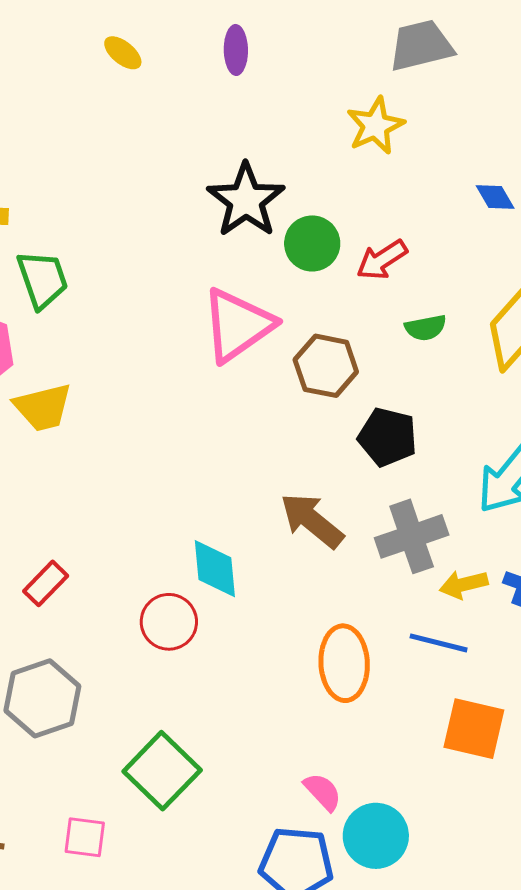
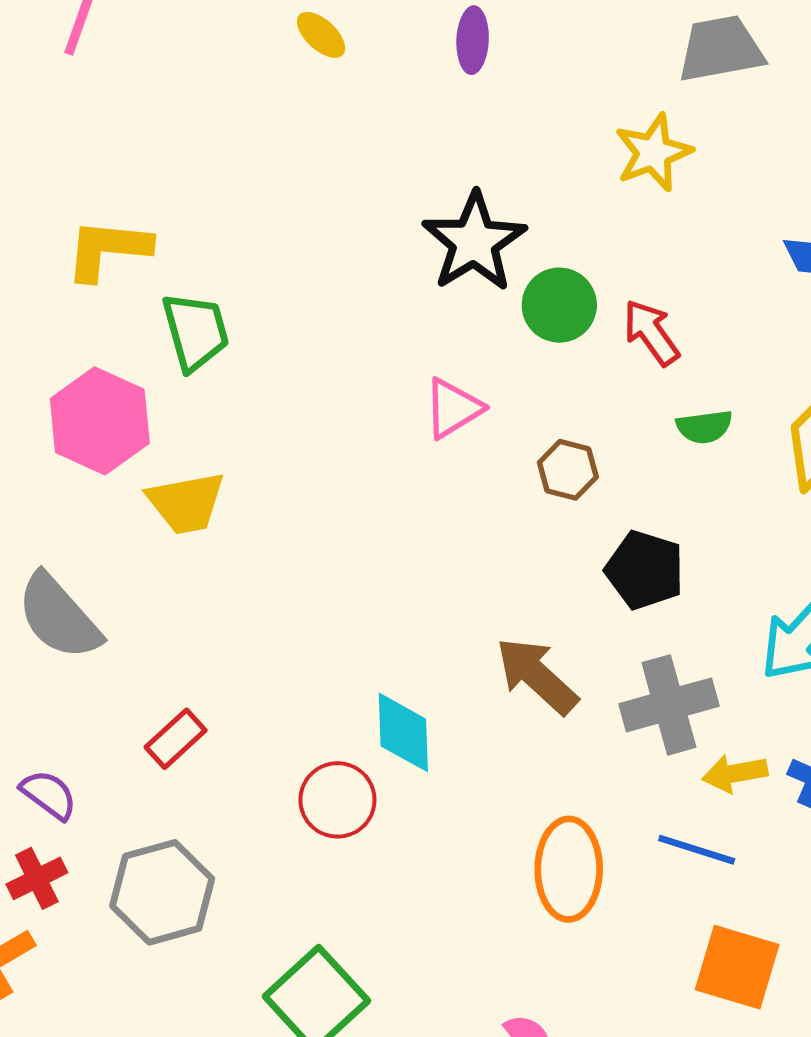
red arrow: (382, 260) -> (651, 332), turned 84
pink triangle: (238, 325) -> (453, 408), size x0.6
brown hexagon: (326, 366) -> (568, 470), size x0.7

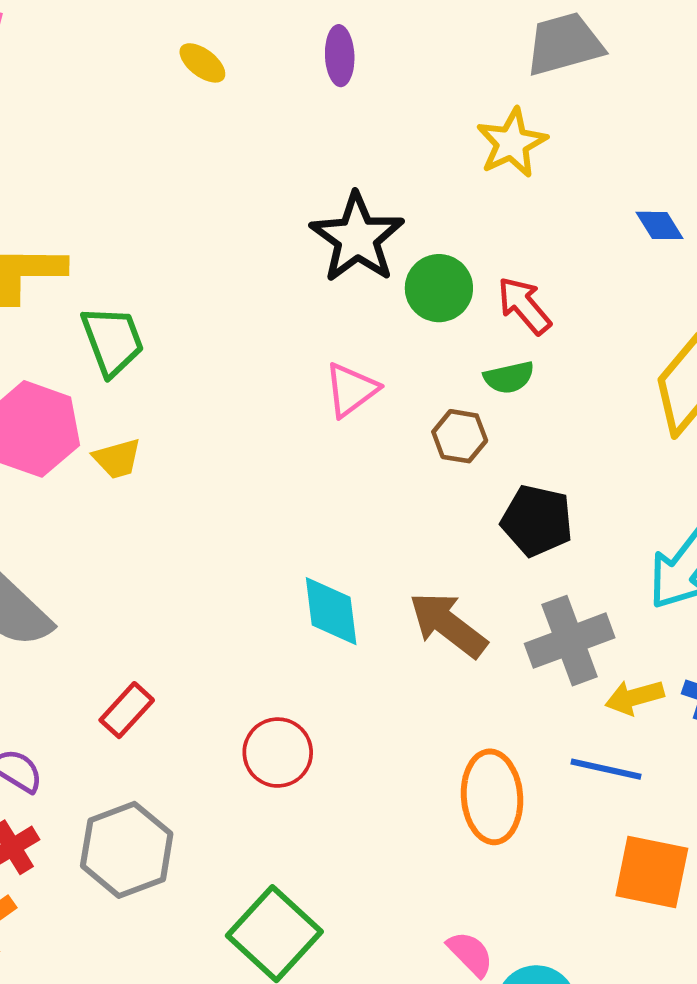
green semicircle: (704, 427) -> (509, 377), moved
yellow trapezoid: (186, 503) -> (117, 459), moved, size x0.7
cyan diamond: (403, 732) -> (331, 611), moved

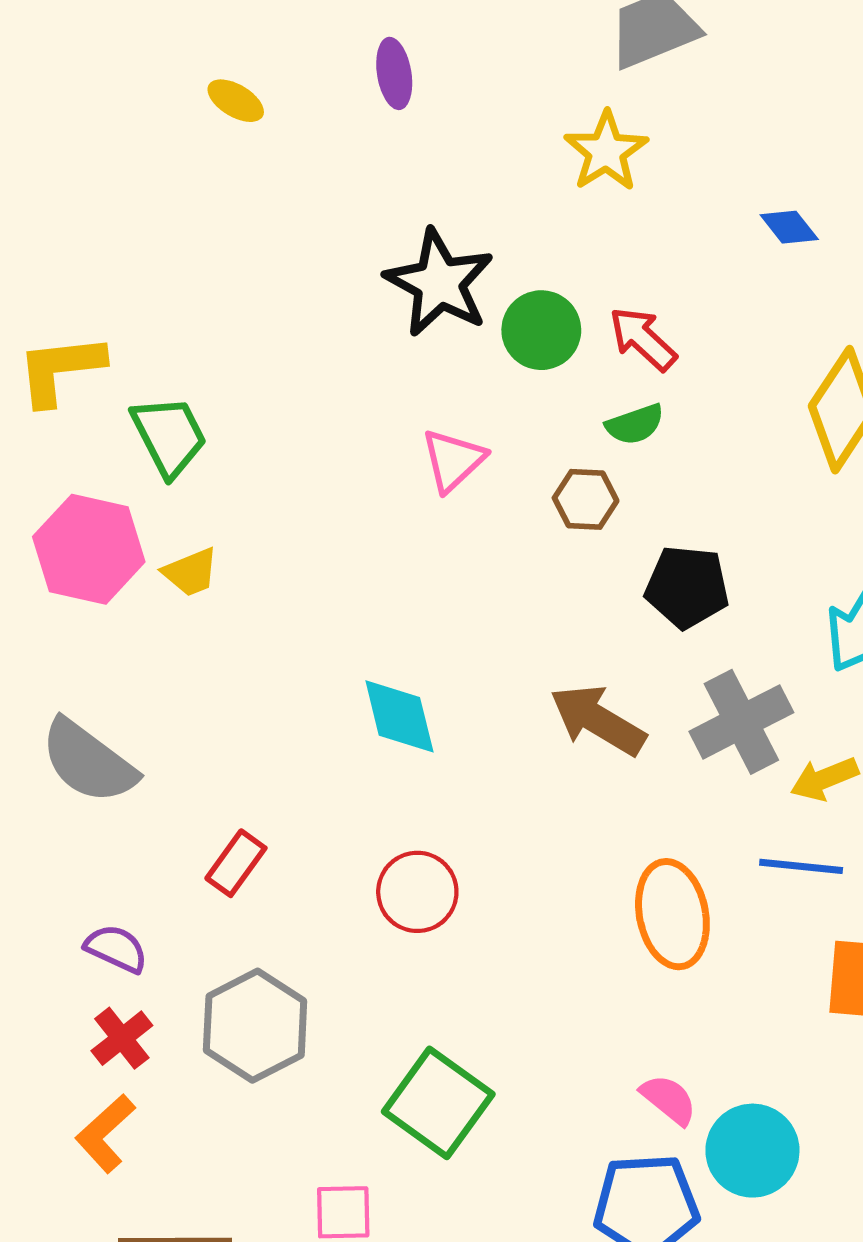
cyan diamond: (331, 611) -> (399, 716), moved

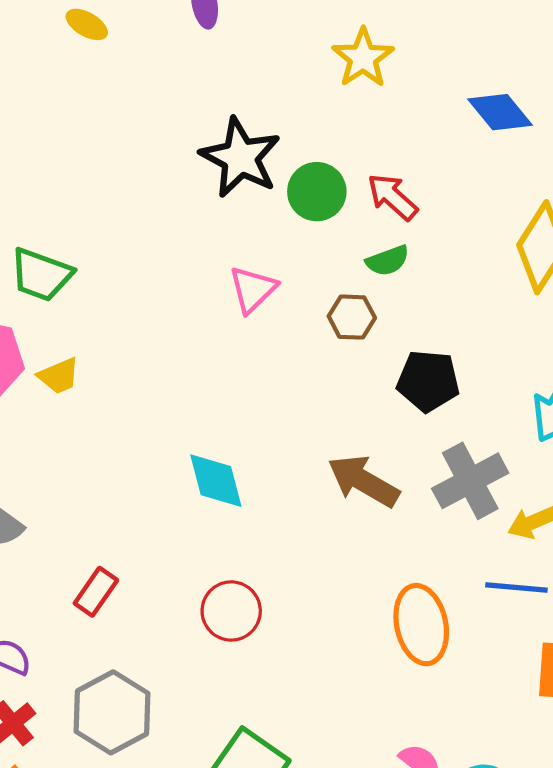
blue diamond: (789, 227) -> (500, 112), size x1.5
green trapezoid: (169, 436) -> (41, 275), turned 138

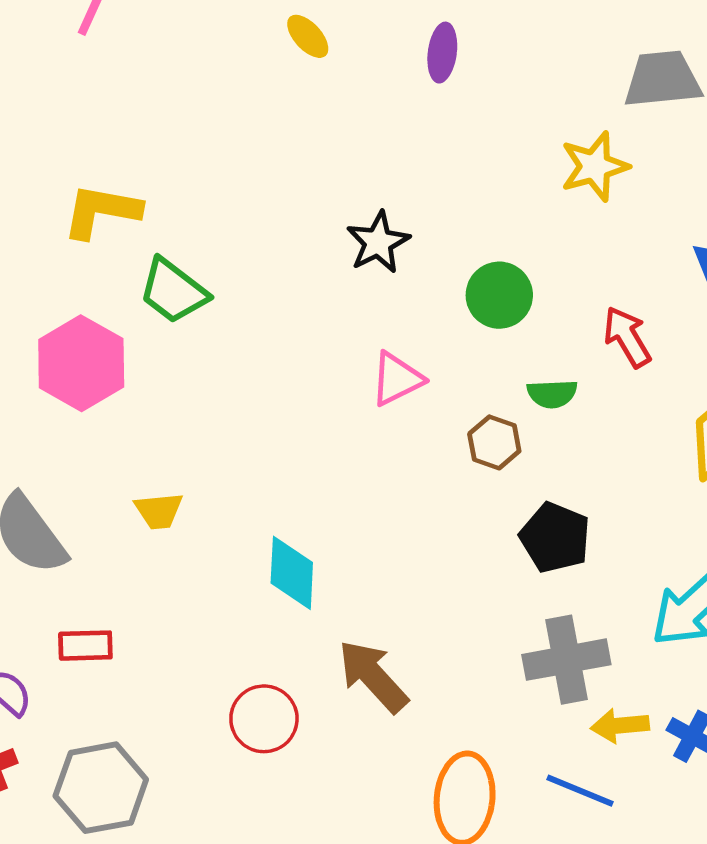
black star: (240, 158) -> (378, 242), moved, size x0.7
red arrow: (392, 197) -> (627, 337), moved
yellow trapezoid: (59, 376) -> (159, 511), moved
brown arrow: (363, 481) -> (373, 676), moved
red rectangle: (96, 592) -> (85, 646), moved, turned 36

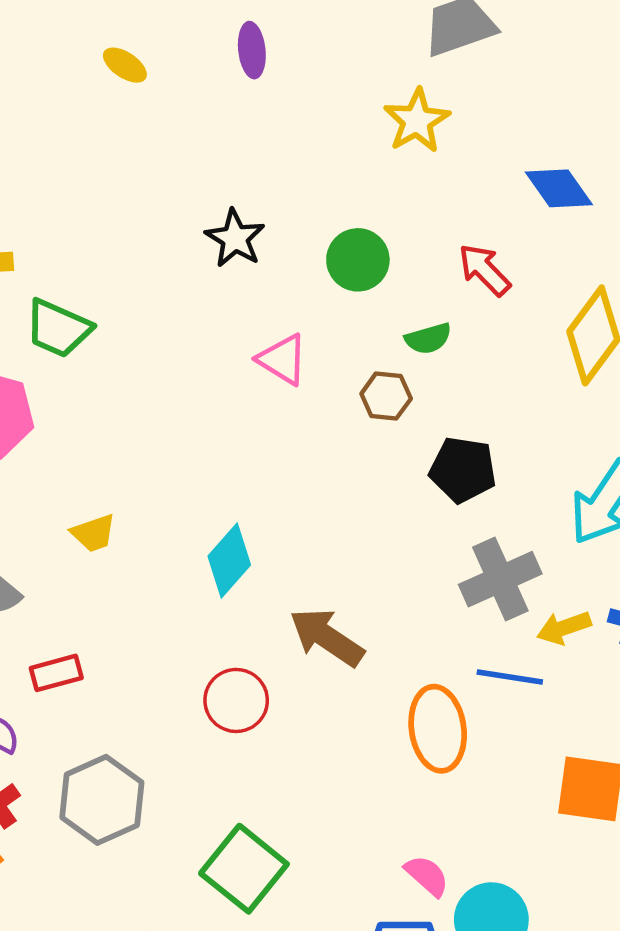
pink triangle: (397, 379) -> (282, 359), turned -48
cyan diamond: (292, 573) -> (229, 560), turned 52
blue line: (580, 791) -> (510, 677), moved

